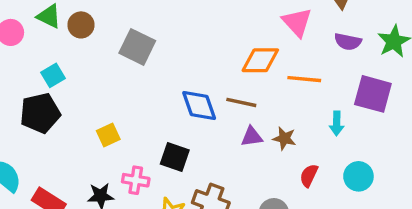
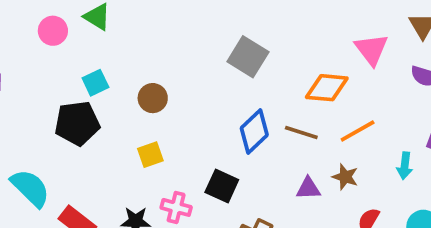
brown circle: (81, 25) -> (153, 98), moved
gray square: (137, 47) -> (248, 57), moved
orange line: (304, 79) -> (358, 131), moved, turned -40
blue diamond: (199, 106) -> (254, 131), turned 60
purple triangle: (252, 137) -> (308, 188), moved

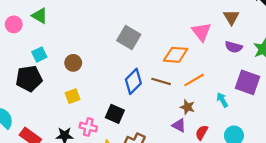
cyan arrow: (405, 166) -> (222, 100), turned 144
purple triangle: (308, 188) -> (179, 125), moved, turned 32

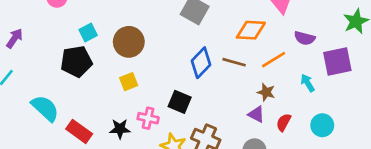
purple semicircle: (234, 47) -> (305, 38), moved
brown circle: (73, 63) -> (129, 42), size x1.5
purple square: (247, 82) -> (337, 62), turned -30

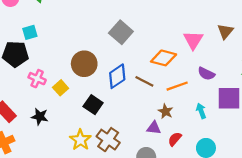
brown circle: (129, 42) -> (84, 64), moved
yellow square: (129, 82) -> (61, 88), moved, turned -32
purple triangle: (256, 114) -> (154, 128), turned -32
pink cross: (148, 118) -> (37, 79), moved

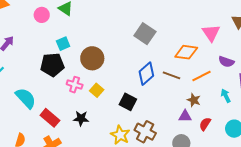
brown circle: (84, 64) -> (92, 58), moved

